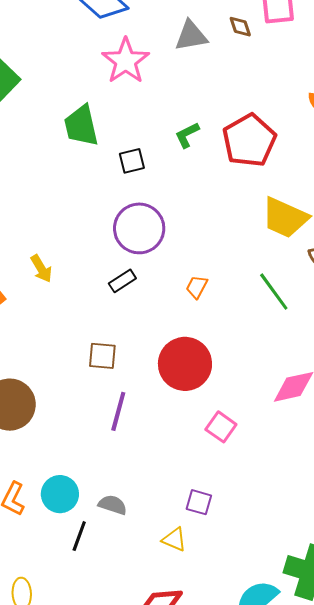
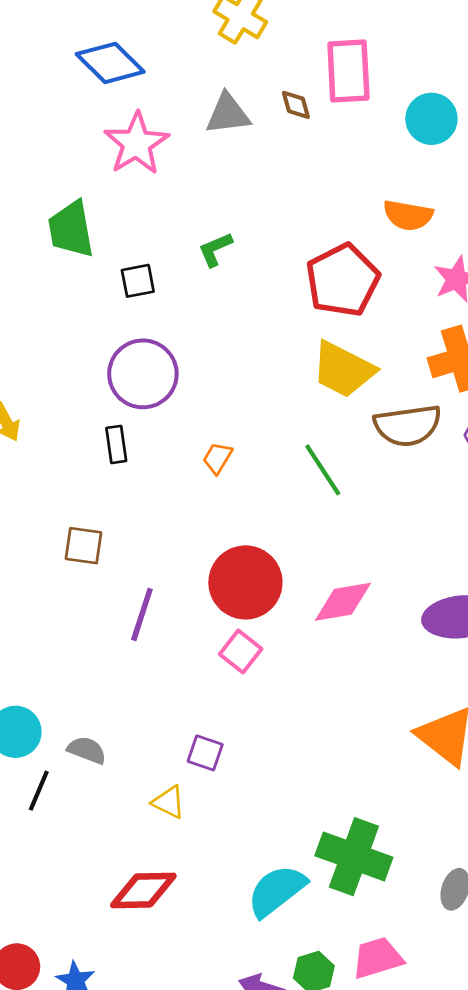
red pentagon: (249, 140) -> (342, 280), moved
black rectangle: (122, 281) -> (116, 444), turned -68
red circle: (185, 364) -> (245, 582), moved
purple line: (118, 411) -> (142, 614), moved

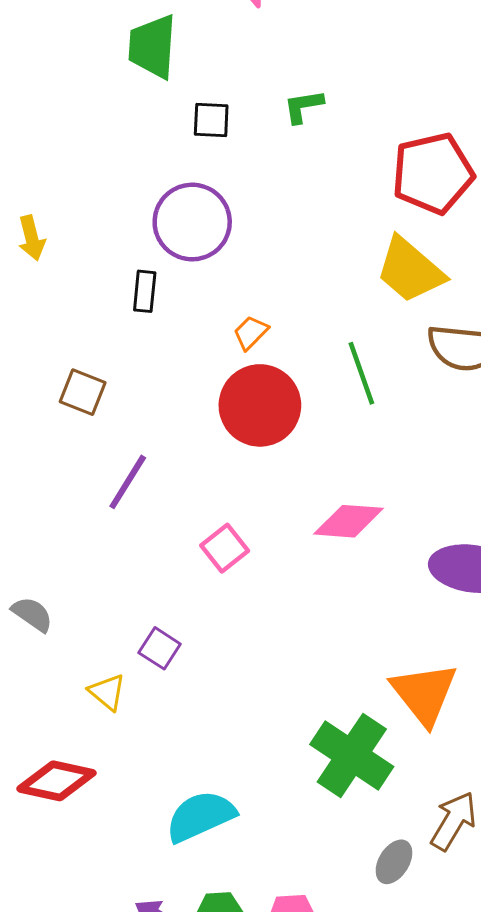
red circle: (245, 582) -> (260, 405), moved
green cross: (354, 857) -> (352, 756), moved

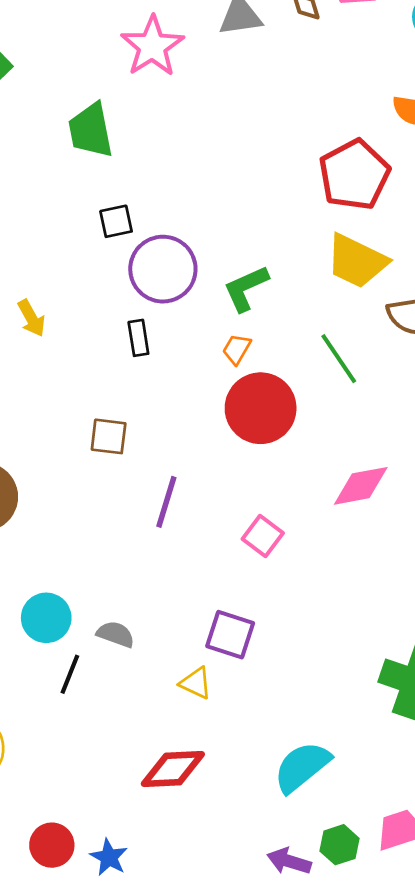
green L-shape: (303, 106) -> (246, 288), moved, size x1.4
black square: (211, 120) -> (116, 221), moved
purple square: (160, 648) -> (230, 635), size x1.4

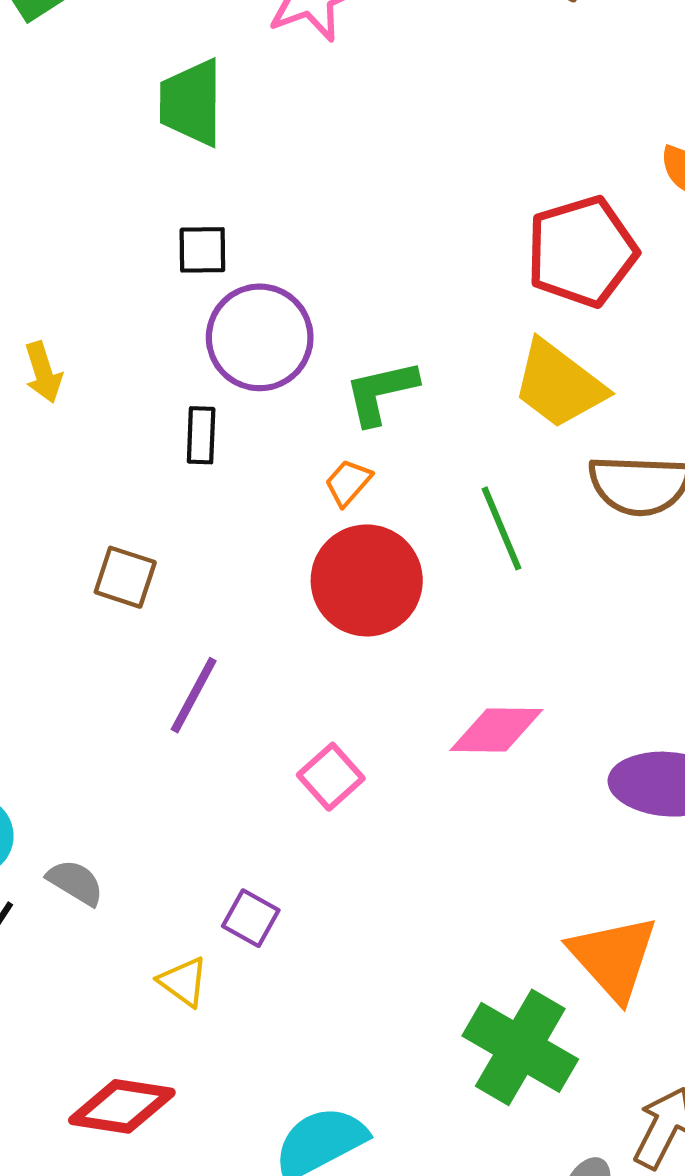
purple square: (230, 635) -> (251, 918), size x0.7

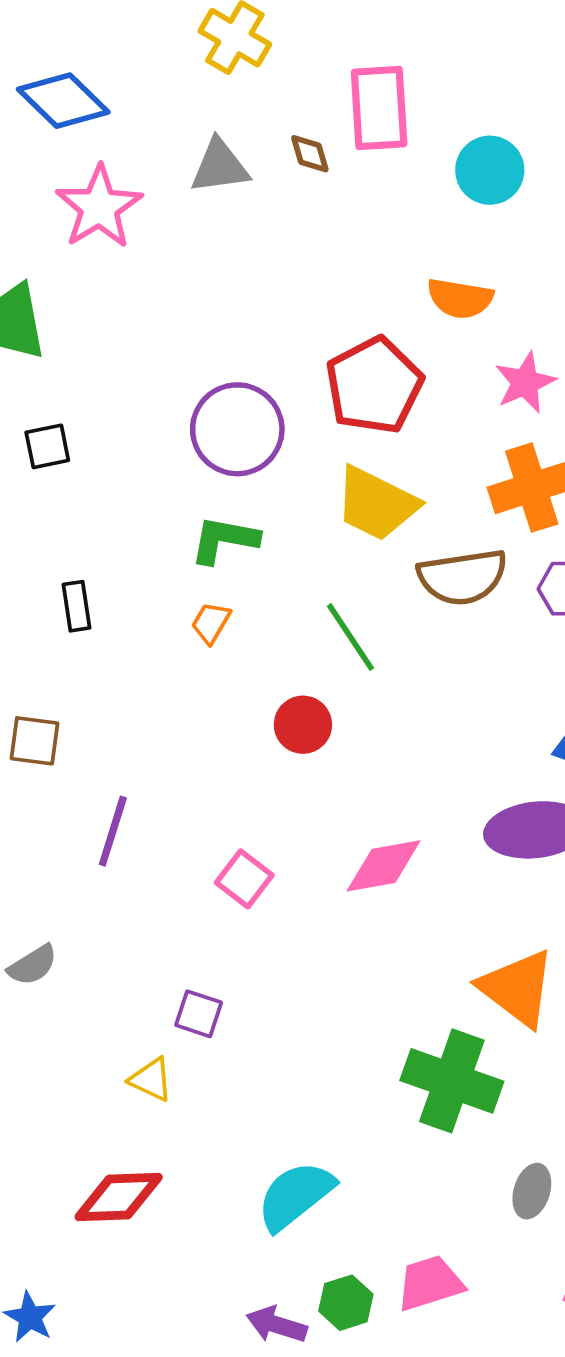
purple circle: (260, 337) -> (237, 429), moved
green L-shape: (381, 392) -> (224, 540), turned 34
red circle: (367, 580) -> (303, 725), moved, size x0.6
pink diamond: (496, 730) -> (384, 866), moved
gray semicircle: (75, 882) -> (33, 965), moved, turned 128

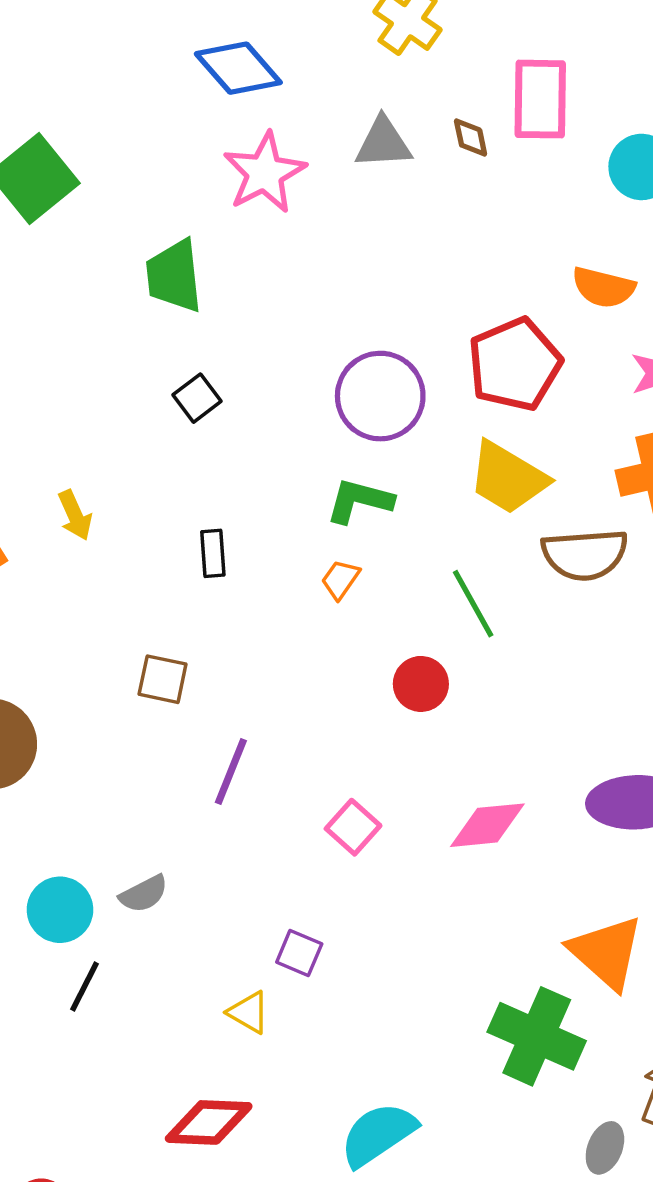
black square: (47, 446) -> (197, 398), turned -30

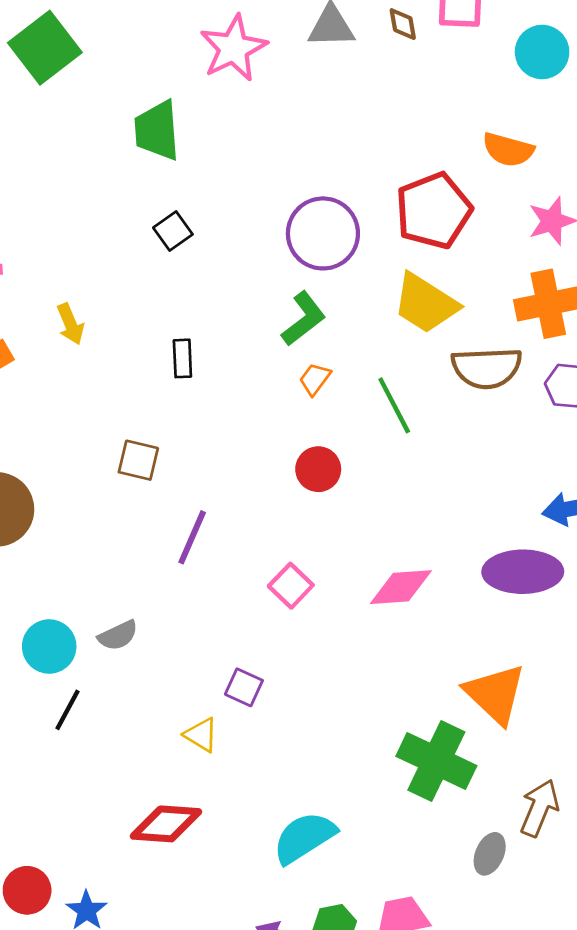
green L-shape: (359, 501) -> (304, 319), turned 126
orange trapezoid: (340, 579) -> (315, 379), moved
red circle: (421, 684) -> (318, 469), moved

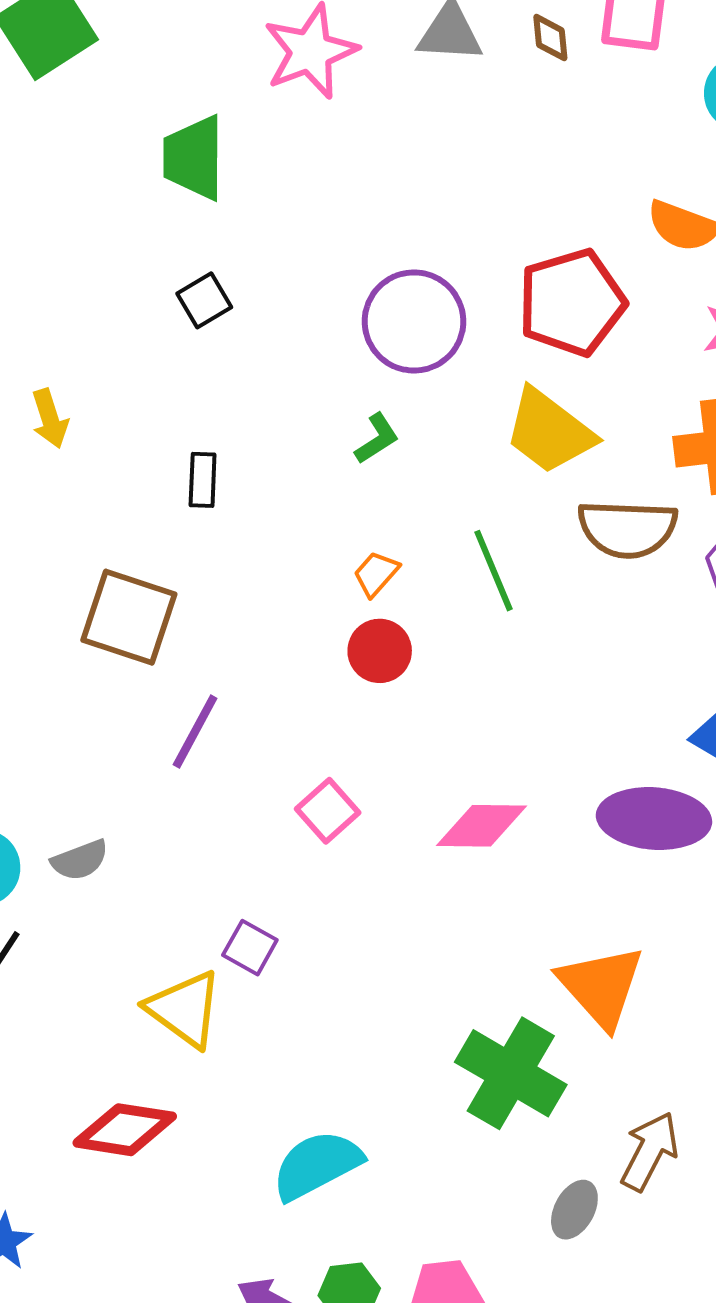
green L-shape: (304, 319) -> (377, 439), size x0.7
orange trapezoid: (315, 379) -> (376, 574), moved
brown square: (138, 460) -> (129, 617), size x1.6
yellow triangle: (201, 735) -> (185, 1009), size x1.6

